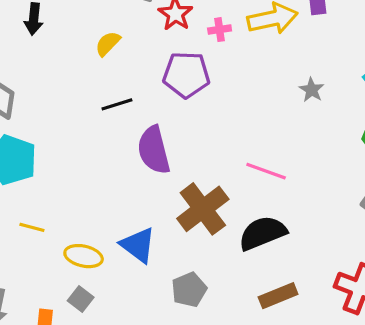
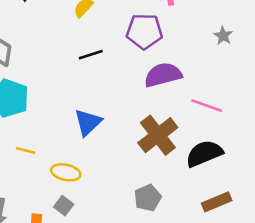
gray star: (312, 90) -> (223, 36), moved
purple semicircle: (154, 150) -> (163, 75), moved, turned 90
blue triangle: (138, 245) -> (88, 122), moved, turned 40

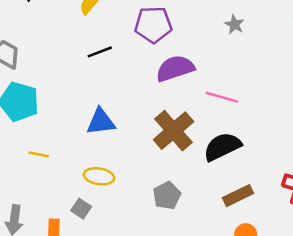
blue triangle: (88, 122) -> (101, 122), turned 40
yellow ellipse: (66, 172) -> (99, 176), moved

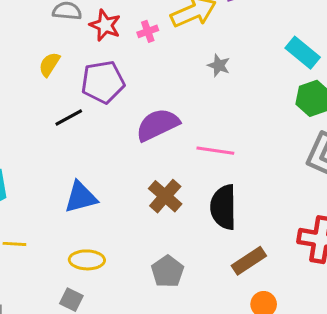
purple pentagon: (153, 25) -> (103, 82), moved
brown cross: (174, 131) -> (165, 196), size x0.7
black semicircle: (222, 147) -> (223, 207), turned -57

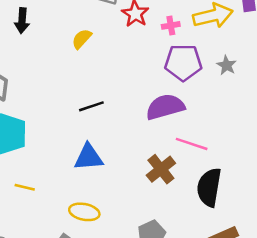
purple pentagon: (103, 82) -> (183, 62), moved
black line: (69, 118) -> (91, 106), moved
pink line: (215, 151) -> (192, 144), moved

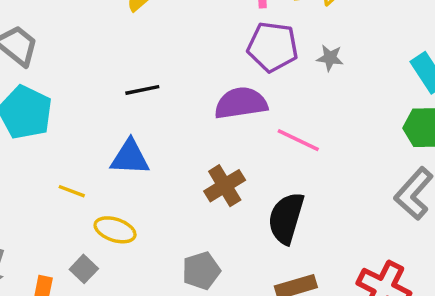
gray star: (227, 65) -> (330, 58), turned -30
pink line: (192, 144) -> (298, 140), moved
yellow line: (25, 187) -> (72, 191), moved

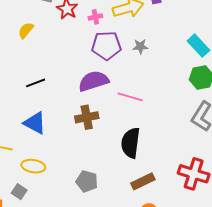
blue triangle: (130, 157) -> (35, 123), turned 35
brown cross: (225, 186) -> (87, 117), moved, turned 30
gray pentagon: (201, 271) -> (87, 181), turned -30

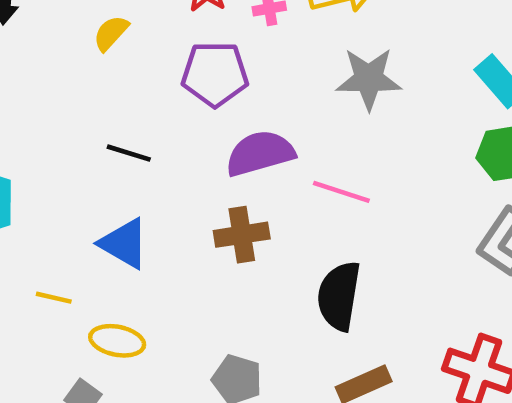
purple pentagon: (106, 46) -> (215, 74), moved
gray star: (140, 46) -> (369, 79), size x1.8
black line: (36, 83) -> (129, 153), turned 36

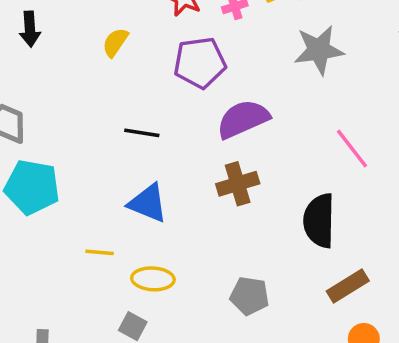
pink line: (341, 192) -> (352, 149), moved, turned 42

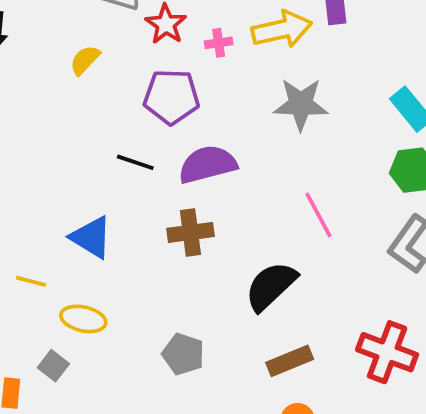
black line: (142, 133) -> (135, 162), moved
black semicircle: (319, 221) -> (271, 286), turned 36

